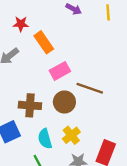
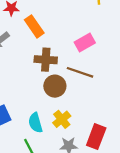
pink rectangle: (60, 71) -> (85, 43), moved
brown cross: (30, 105) -> (46, 60), moved

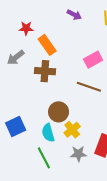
brown cross: (46, 60) -> (45, 71), moved
brown circle: (55, 86) -> (59, 112), moved

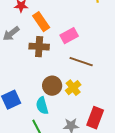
pink rectangle: (93, 60) -> (69, 36), moved
yellow cross: (72, 130) -> (73, 88), moved

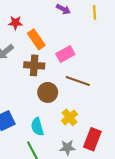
brown circle: (52, 86) -> (48, 92), moved
yellow cross: (73, 88) -> (70, 117), moved

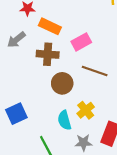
orange rectangle: (36, 39) -> (50, 26), turned -30
cyan semicircle: (37, 127) -> (64, 120), moved

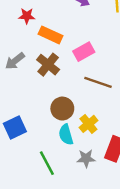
gray arrow: (16, 40) -> (15, 61), moved
brown cross: (48, 54) -> (48, 65), turned 35
brown circle: (62, 83) -> (62, 109), moved

